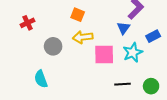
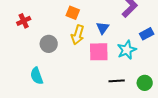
blue triangle: (124, 28) -> (103, 28), moved
yellow arrow: (83, 37) -> (78, 35), turned -66

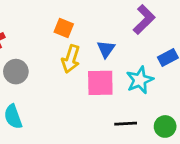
gray circle: (49, 44) -> (16, 72), moved

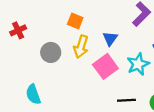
gray circle: (16, 72) -> (51, 52), moved
pink square: (100, 83) -> (105, 66), turned -35

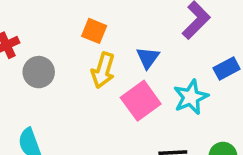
gray circle: (51, 52) -> (39, 72), moved

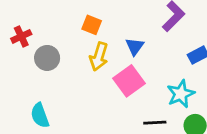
cyan star: (191, 97) -> (181, 94), moved

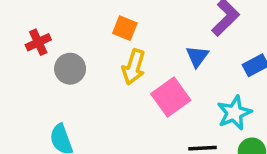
blue triangle: (135, 46) -> (197, 56), moved

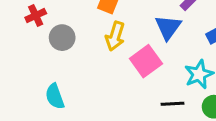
blue triangle: (197, 56) -> (168, 27), size x1.4

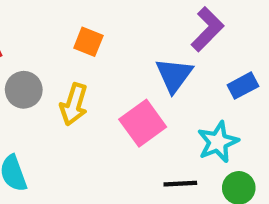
yellow arrow: (115, 36) -> (74, 104), moved

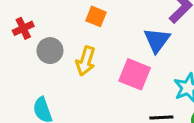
pink square: (143, 123) -> (135, 74), turned -32

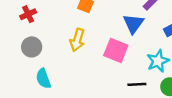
gray circle: (50, 51) -> (32, 47), moved

